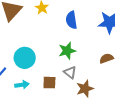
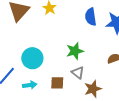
blue semicircle: (71, 20) -> (91, 17), moved

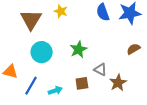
green star: (75, 51) -> (78, 49), moved
cyan circle: (32, 58) -> (42, 52), moved

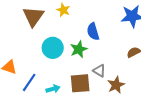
blue semicircle: (103, 12) -> (93, 32), moved
cyan circle: (42, 52) -> (53, 48), moved
brown square: (82, 83) -> (80, 83), size x1.5

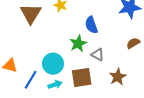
cyan circle: (53, 48) -> (53, 64), moved
gray triangle: (99, 71) -> (98, 55), moved

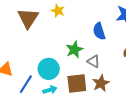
blue semicircle: (91, 25) -> (99, 31), moved
brown star: (118, 77) -> (101, 83), moved

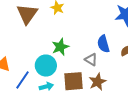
blue semicircle: (99, 31) -> (103, 44), moved
green star: (74, 50) -> (60, 47), moved

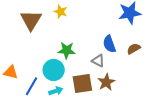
green star: (60, 47) -> (67, 50), turned 30

